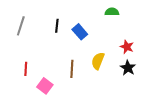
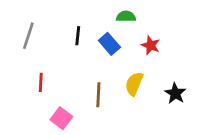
green semicircle: (112, 12) -> (126, 16), moved
red star: (127, 47) -> (151, 45), moved
red line: (26, 69) -> (41, 82), moved

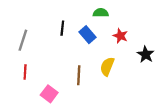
gray line: (28, 36) -> (23, 40), moved
red line: (41, 82) -> (25, 72), moved
black star: (175, 93) -> (146, 54), moved

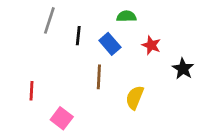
gray line: (23, 40) -> (49, 20), moved
yellow semicircle: (107, 66) -> (135, 98), moved
brown line: (79, 75) -> (99, 77), moved

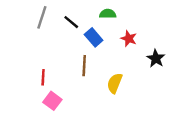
black line: (78, 36) -> (71, 22), moved, turned -56
red line: (31, 91) -> (43, 77), moved

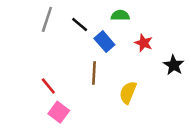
red line: (43, 77) -> (48, 86), turned -42

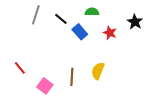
black star: (174, 65) -> (135, 22), moved
brown line: (94, 73) -> (72, 77), moved
red line: (48, 86) -> (20, 68), moved

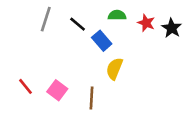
red star: (110, 33) -> (146, 23), moved
yellow semicircle: (98, 71) -> (114, 69), moved
pink square: (45, 86) -> (57, 90), moved

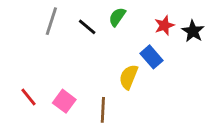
green semicircle: (117, 15) -> (117, 17), moved, turned -54
red star: (146, 23) -> (164, 25), turned 30
blue rectangle: (102, 41) -> (151, 57), moved

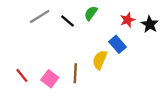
gray line: (51, 21) -> (40, 17), turned 40
brown line: (103, 110) -> (75, 73), moved

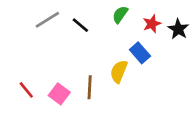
green semicircle: (91, 13) -> (120, 15), moved

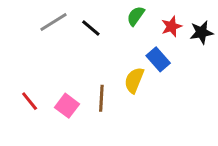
black star: (178, 29) -> (201, 32), turned 30

